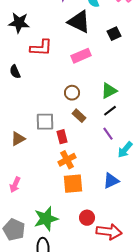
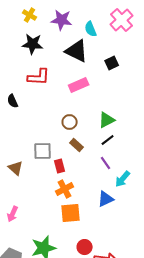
black star: (19, 23) -> (33, 44), moved
brown triangle: (18, 139) -> (16, 168), turned -49
blue triangle: (111, 181) -> (106, 199), moved

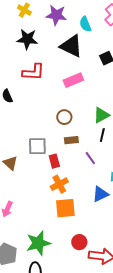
black line: (108, 140) -> (102, 135), turned -40
brown rectangle: (77, 145) -> (71, 140), turned -48
purple line: (106, 163) -> (90, 158), moved

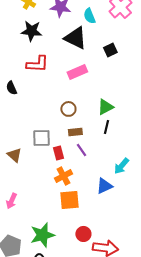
purple line: (90, 158) -> (81, 150), moved

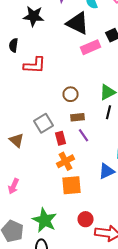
red L-shape: (37, 64) -> (34, 65), moved
pink rectangle: (77, 72) -> (90, 47), moved
black semicircle: (11, 88) -> (14, 45), moved, turned 32
gray square: (41, 138) -> (44, 123), turned -30
green star: (42, 235) -> (44, 220), turned -30

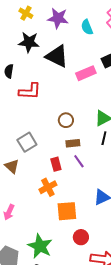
black triangle: (78, 23) -> (57, 56), moved
gray square: (44, 123) -> (27, 142), moved
orange cross: (66, 161) -> (48, 187), moved
red circle: (86, 219) -> (81, 237), moved

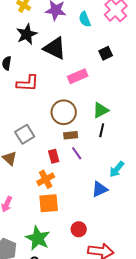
black star: (29, 42) -> (27, 34), turned -30
pink rectangle: (86, 73) -> (78, 76), moved
brown circle: (66, 120) -> (64, 112), size x1.6
orange square: (67, 211) -> (49, 203), moved

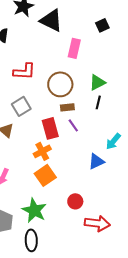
pink rectangle: (78, 76) -> (74, 48), turned -54
red L-shape: (28, 83) -> (24, 71), moved
red rectangle: (54, 156) -> (50, 128), size x1.5
orange square: (49, 203) -> (45, 175), turned -30

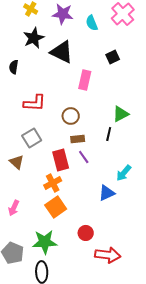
green triangle: (97, 82) -> (121, 114), moved
brown circle: (60, 84) -> (71, 116), size x0.7
green star: (34, 210) -> (45, 242), turned -30

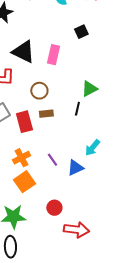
black triangle: (62, 52) -> (23, 52), moved
purple line: (84, 157) -> (52, 160), moved
red rectangle: (61, 160) -> (24, 122), moved

